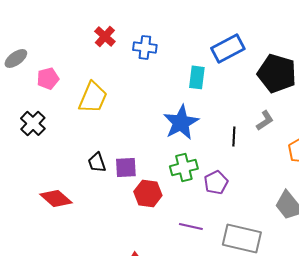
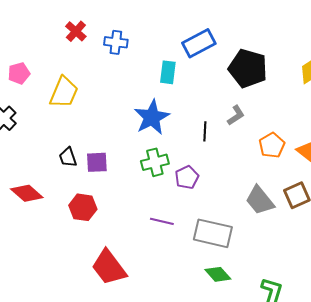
red hexagon: (148, 193) -> (83, 207), moved

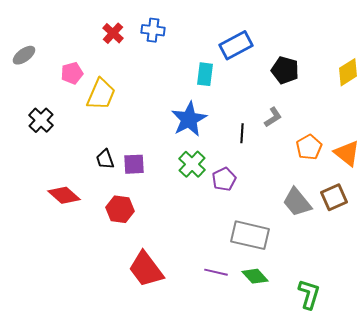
blue cross: (116, 42) -> (153, 30), moved
black pentagon: (248, 68) -> (285, 70), size x0.7
pink pentagon: (19, 73) -> (72, 73), moved
green cross: (155, 162) -> (192, 164), turned -32
purple line: (162, 221) -> (216, 272), moved

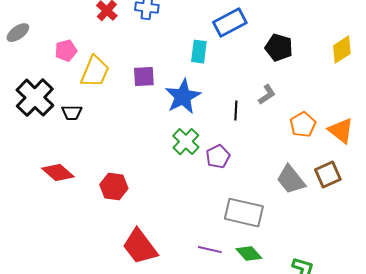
black cross: (41, 120) -> (35, 98), size x1.5
black trapezoid: (105, 159) -> (72, 113), moved, turned -70
purple square: (134, 164) -> (144, 77), moved

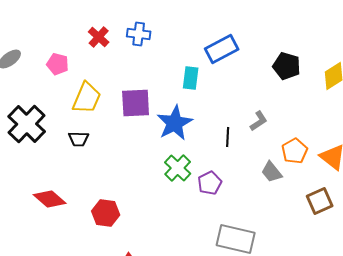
black pentagon: (279, 48) -> (287, 66), moved
pink pentagon: (66, 51) -> (58, 64), moved, turned 30
purple square: (144, 77) -> (136, 103), size x1.4
black trapezoid: (72, 113) -> (79, 139), moved
gray trapezoid: (291, 180) -> (272, 172), moved, size x0.7

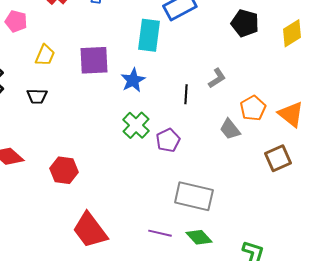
cyan rectangle: (191, 78) -> (149, 35), size x1.4
yellow trapezoid: (87, 98) -> (45, 55), size x0.7
blue star: (175, 123) -> (133, 80), size x0.7

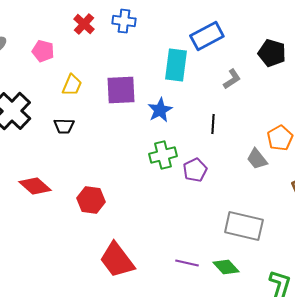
gray L-shape: (217, 78) -> (232, 79), moved
green cross: (136, 125) -> (163, 155), turned 32
gray rectangle: (194, 196) -> (244, 226), moved

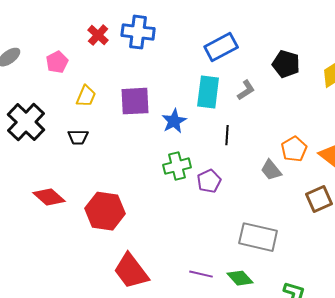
blue cross: (124, 21) -> (138, 32), size x1.4
pink pentagon: (43, 51) -> (57, 62), turned 30
cyan rectangle: (176, 65) -> (208, 92), moved
red hexagon: (91, 200) -> (105, 211), size x1.4

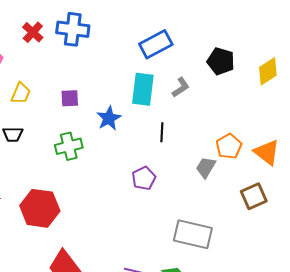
purple square: (135, 101) -> (70, 98), size x0.6
green cross: (177, 166) -> (69, 146), moved
gray trapezoid: (271, 170) -> (206, 167), turned 70

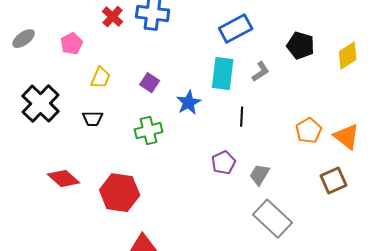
purple square: (70, 98) -> (150, 83), turned 36
gray trapezoid: (206, 167) -> (260, 175), moved
gray rectangle: (193, 234) -> (273, 219), turned 30

